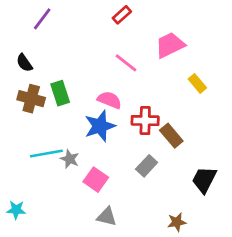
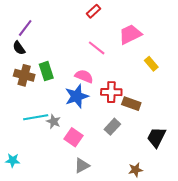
purple line: (42, 19) -> (25, 28), moved
brown rectangle: (171, 136) -> (131, 104), turned -30
gray triangle: (107, 217) -> (82, 166), turned -42

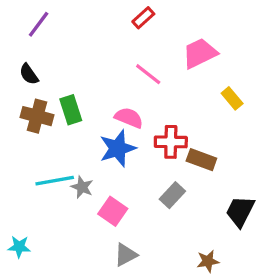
purple line: (25, 28) -> (39, 24), moved

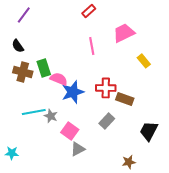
pink line: (148, 74) -> (92, 46), turned 42
pink semicircle: (129, 118) -> (59, 79), moved
gray triangle: (126, 255) -> (78, 149), moved

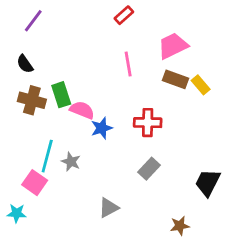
blue star: (73, 92) -> (102, 128), size x0.7
brown rectangle: (125, 99) -> (176, 79), moved
cyan line: (34, 112) -> (47, 156), turned -65
pink square: (70, 131) -> (35, 183), moved

